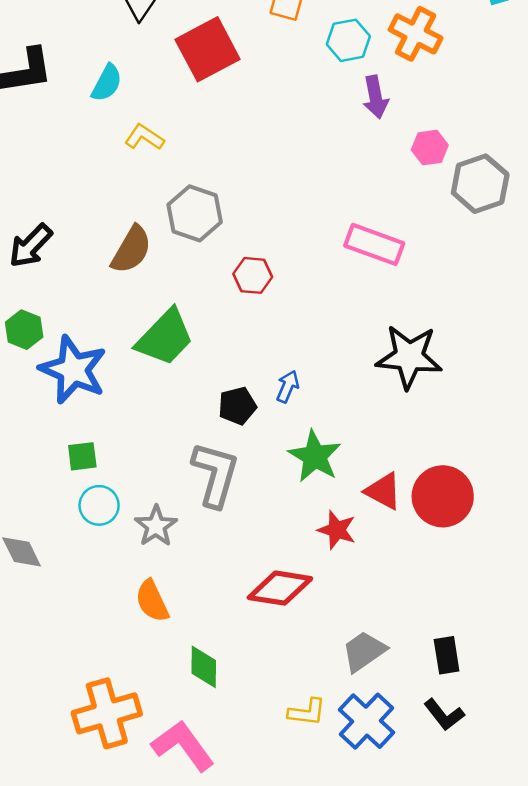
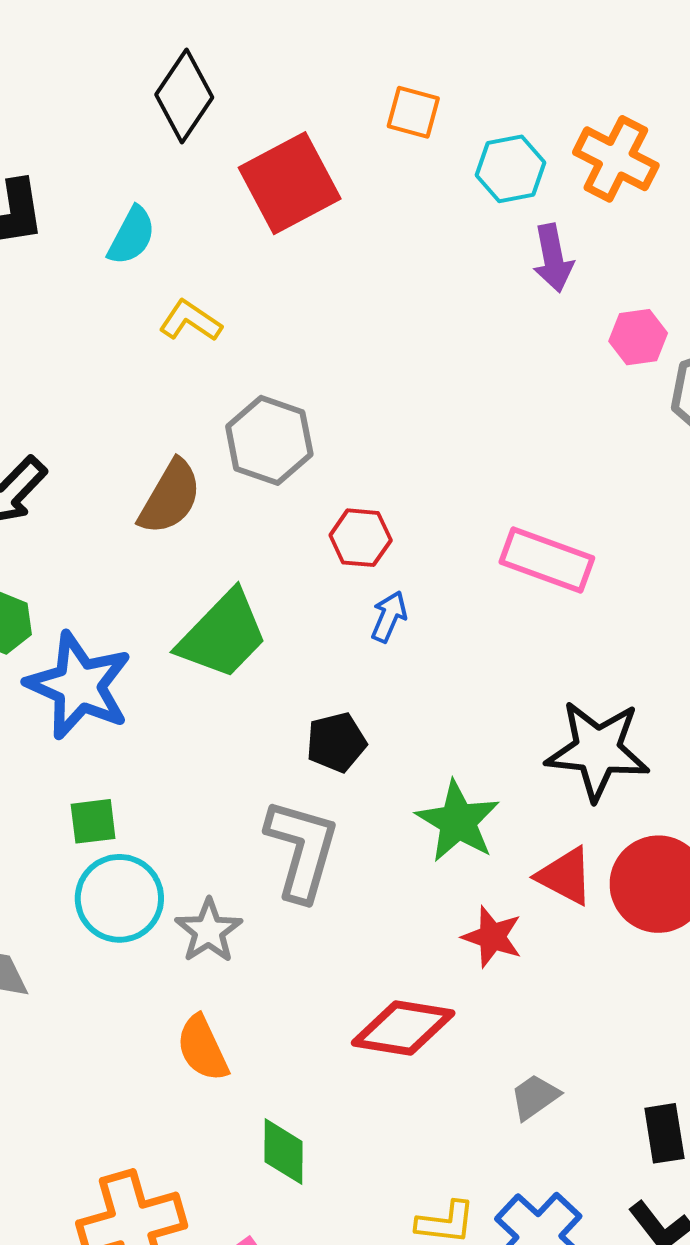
pink rectangle: (374, 244) -> (547, 560), moved
black star: (409, 357) -> (598, 750), moved
blue arrow: (288, 387) -> (389, 617), moved
cyan circle: (99, 505) -> (119, 898), size x1.4
gray trapezoid: (364, 651) -> (535, 1097), moved, size x0.7

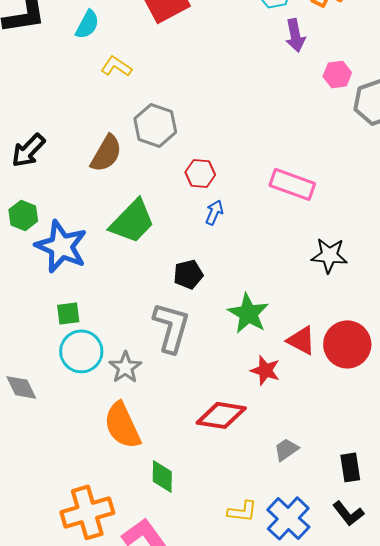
black star: (598, 750) -> (329, 255), moved, size x0.7
orange semicircle: (203, 1048) -> (122, 425), size x1.4

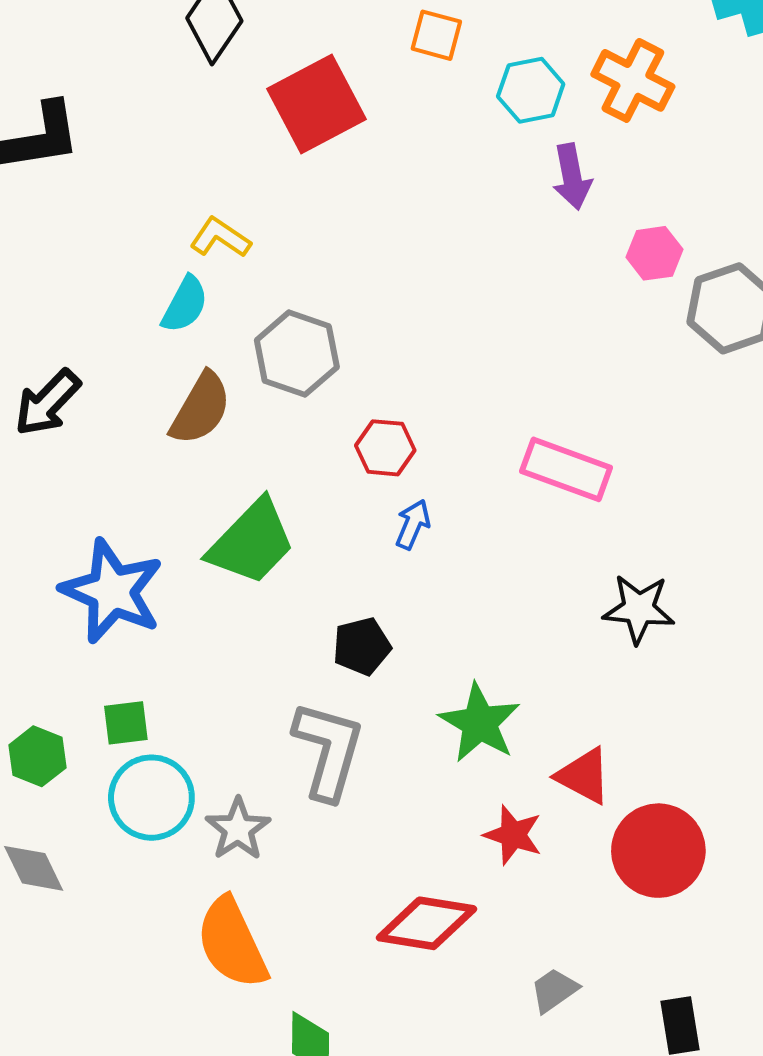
cyan semicircle: (87, 24) -> (185, 304), moved
green hexagon: (23, 215) -> (38, 756), moved
red circle: (347, 344) -> (658, 851), moved

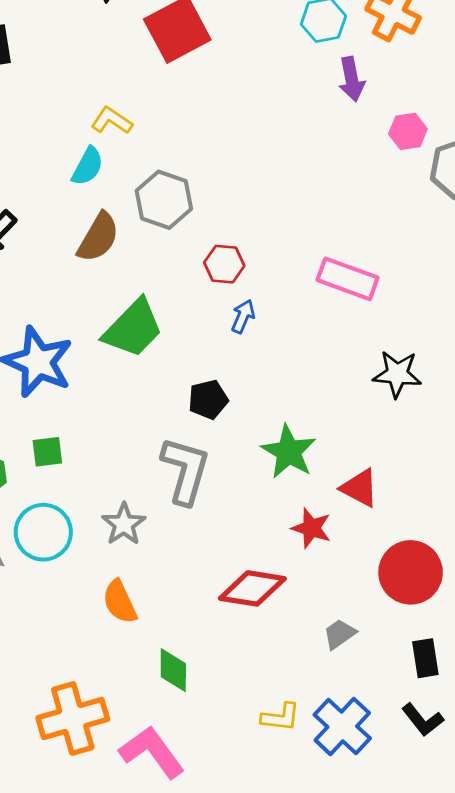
cyan circle: (151, 798) -> (43, 532), moved
red circle: (658, 851) -> (411, 572), moved
orange semicircle: (232, 943) -> (120, 602), size x0.7

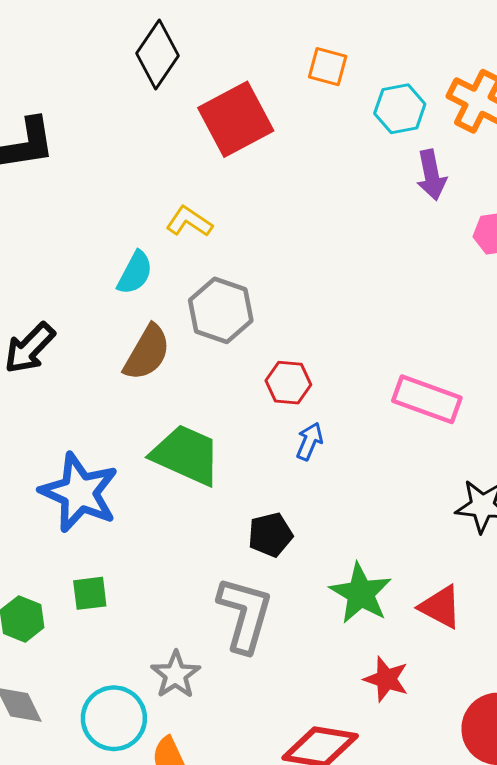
yellow L-shape: (112, 121) -> (189, 222), moved
green trapezoid: (133, 328) -> (186, 455), turned -110
red triangle: (360, 488) -> (440, 607), moved
cyan circle: (43, 532) -> (114, 718), moved

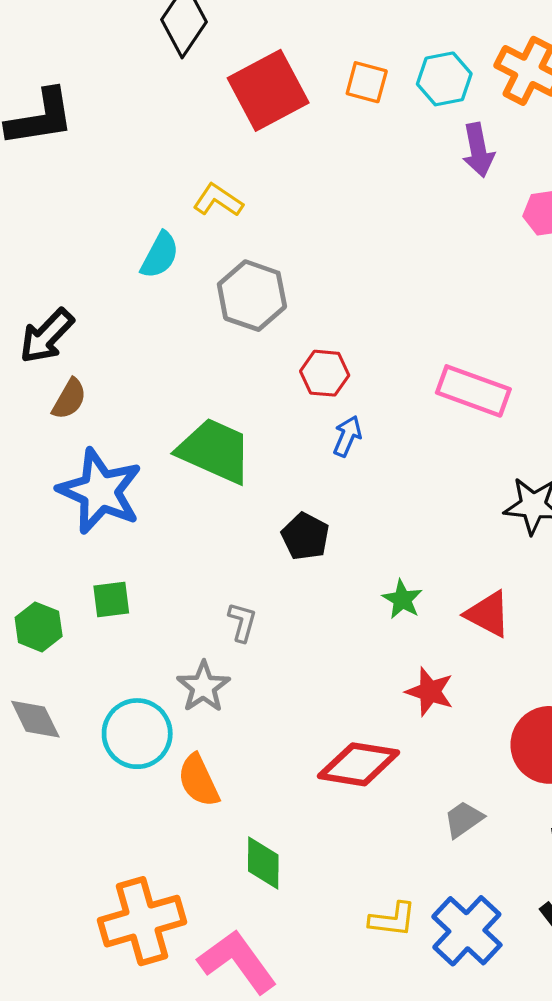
orange square: (328, 67) -> (367, 82), moved
brown semicircle: (147, 353) -> (69, 399), moved, size x0.7
black pentagon: (270, 535) -> (305, 536), turned -30
green star: (361, 593) -> (402, 599), size x0.6
gray L-shape: (245, 614) -> (242, 622), moved, size x0.5

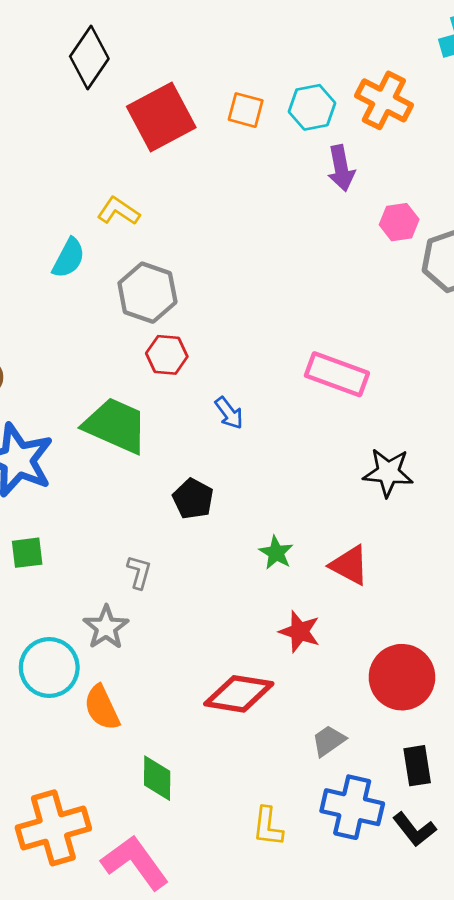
red hexagon: (325, 373) -> (167, 355), moved
blue arrow: (347, 436) -> (229, 413), turned 120
yellow L-shape: (393, 919) -> (268, 827), turned 90
blue cross: (467, 931) -> (352, 807), moved, turned -30

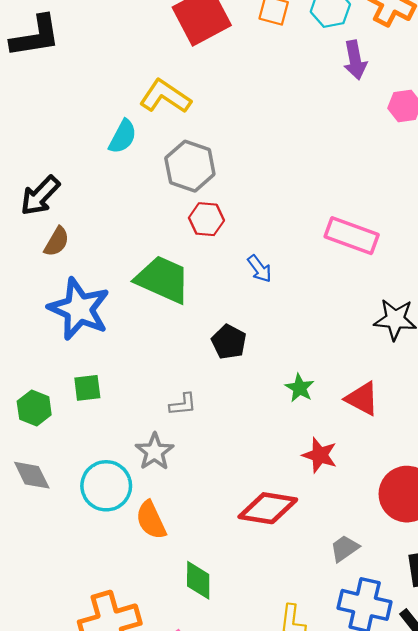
yellow L-shape: (118, 211) -> (165, 97), size x1.4
gray L-shape: (139, 572) -> (183, 404), turned 68

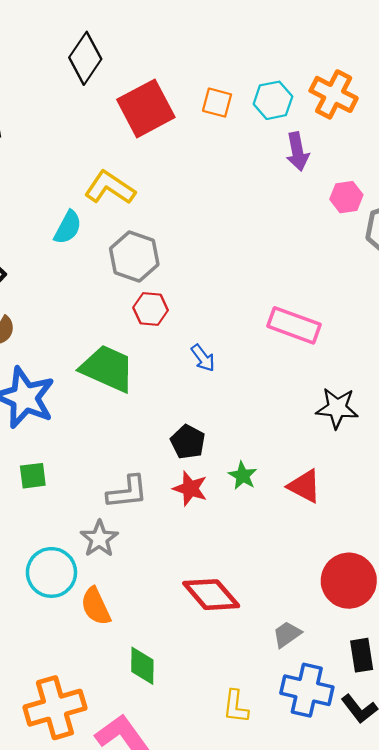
black pentagon: (229, 342) -> (188, 442), moved
gray L-shape: (183, 404) -> (127, 492), size x1.5
red star: (320, 455) -> (190, 489), moved
red diamond: (268, 508) -> (211, 595), turned 40

